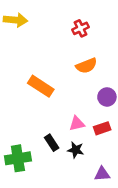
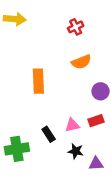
orange rectangle: (41, 86) -> (38, 81), turned 55
pink triangle: (77, 123) -> (72, 125), moved
black star: (76, 150) -> (76, 151), moved

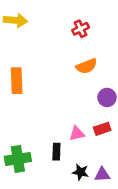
orange rectangle: (38, 81) -> (17, 81), moved
black rectangle: (49, 134) -> (56, 152), moved, turned 35
black star: (76, 151) -> (81, 172), moved

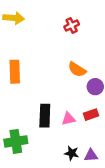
orange semicircle: (87, 66) -> (77, 69), moved, turned 54
black rectangle: (56, 152) -> (45, 116), moved, size x1.5

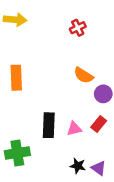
red rectangle: (91, 115) -> (99, 124), turned -32
purple triangle: (91, 155) -> (99, 168), turned 40

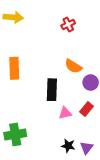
black rectangle: (49, 125) -> (52, 90), moved
purple triangle: (99, 168) -> (87, 148), turned 32

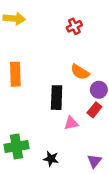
red rectangle: (87, 109) -> (94, 110), moved
black star: (68, 146) -> (51, 159), moved

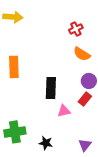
red cross: (74, 26) -> (76, 29), moved
orange semicircle: (80, 72) -> (82, 54), moved

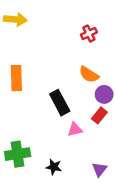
orange semicircle: (82, 54) -> (89, 75), moved
black rectangle: (51, 88) -> (60, 103), turned -30

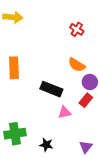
red cross: (89, 34) -> (77, 29), turned -32
black rectangle: (60, 103) -> (51, 89), turned -40

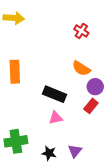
pink triangle: (65, 112) -> (56, 118), moved
purple triangle: (86, 147) -> (75, 151), moved

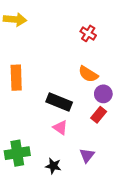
pink triangle: (56, 118) -> (60, 128), turned 48
purple triangle: (75, 151) -> (87, 155), moved

